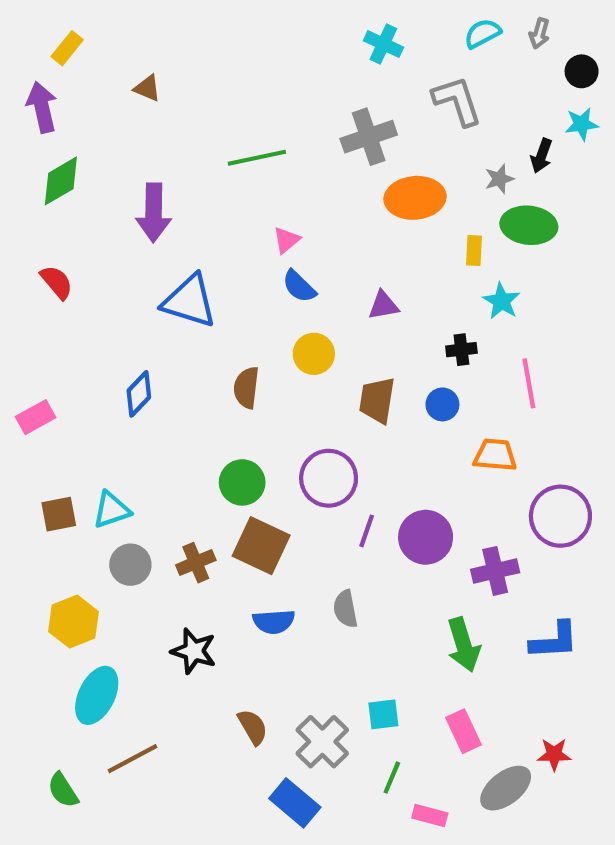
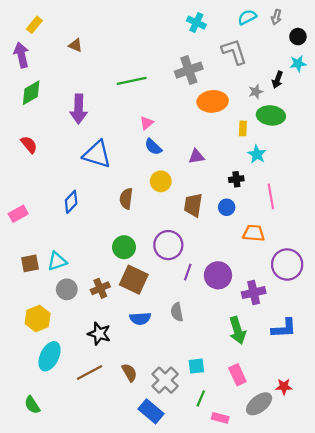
brown line: (133, 759) -> (89, 373), moved

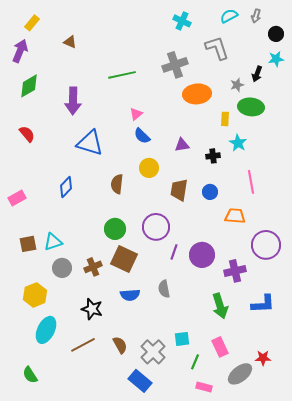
purple arrow: (21, 55) -> (20, 51), turned 35
black cross: (236, 179) -> (213, 156), moved
green line: (201, 398) -> (195, 362), moved

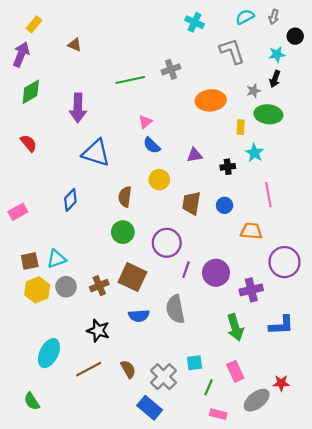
cyan star: (276, 59) -> (277, 54), moved
gray cross: (175, 65) -> (171, 69), moved, size x0.7
green circle: (115, 229) -> (123, 232), moved
gray semicircle: (164, 289) -> (175, 309), size x1.5
yellow hexagon: (35, 295) -> (37, 290), moved

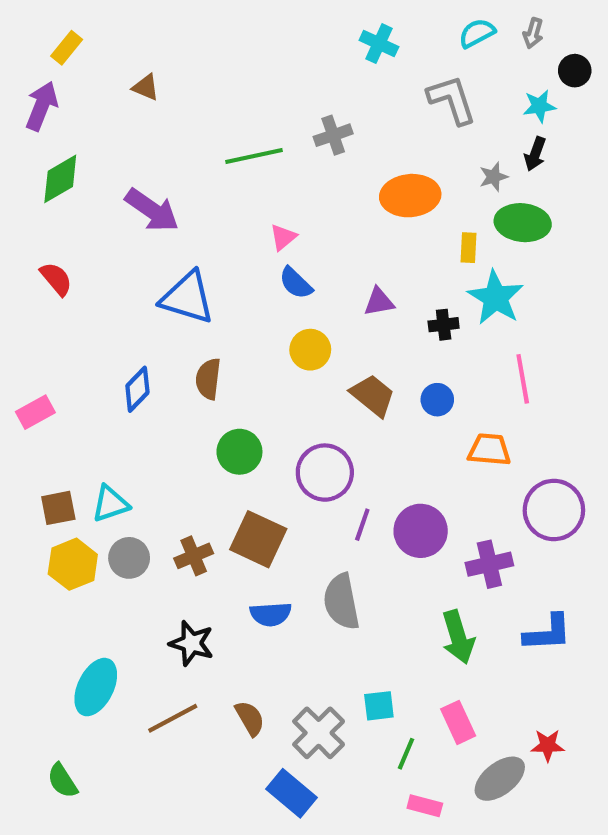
purple arrow: (78, 108) -> (152, 210), turned -56
cyan star: (255, 153) -> (496, 298), size x1.5
brown semicircle: (125, 197) -> (208, 379), moved
brown trapezoid: (191, 203) -> (373, 395), turned 120

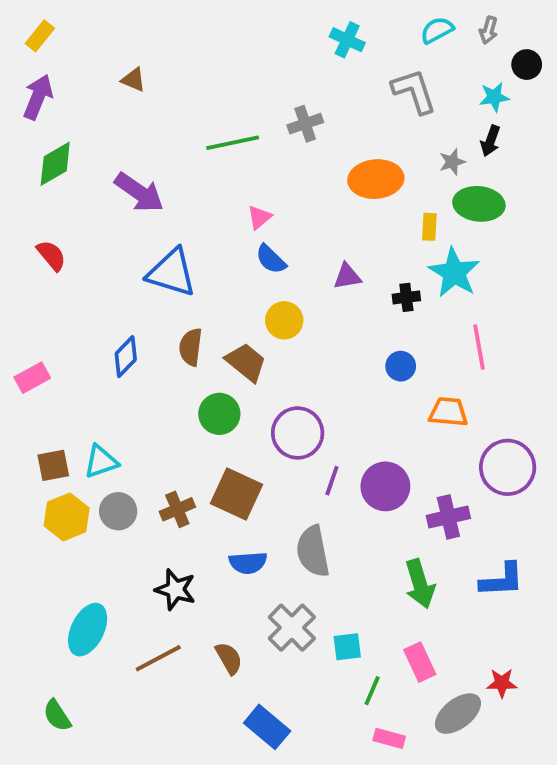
yellow rectangle: (67, 48) -> (40, 36), moved
brown trapezoid: (373, 395) -> (246, 362), moved
gray cross: (319, 733) -> (292, 628), moved

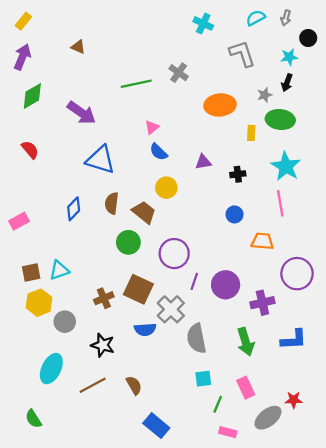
gray cross: (305, 124) -> (179, 73), turned -36
cyan star: (454, 273) -> (286, 166), moved
gray circle: (118, 511) -> (65, 322), moved
gray semicircle: (313, 551) -> (197, 338), moved
gray cross: (292, 628) -> (171, 309), moved

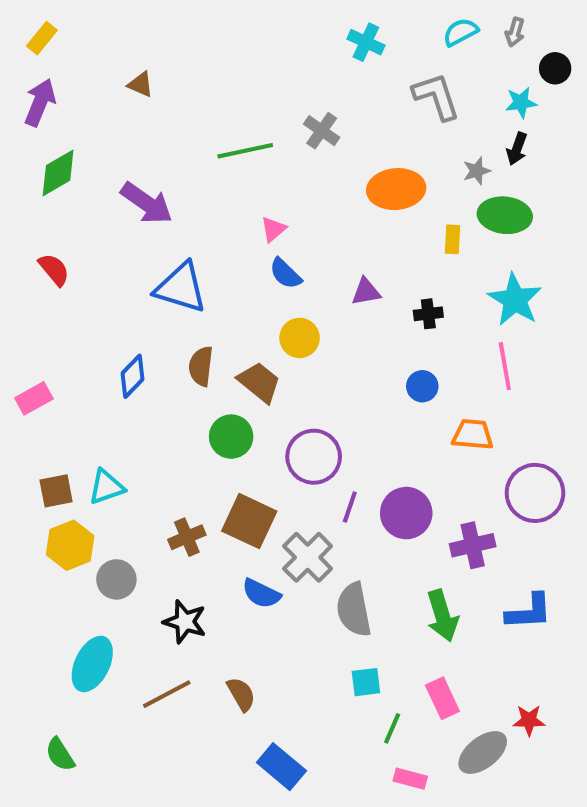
blue semicircle: (145, 329) -> (261, 594), turned 30

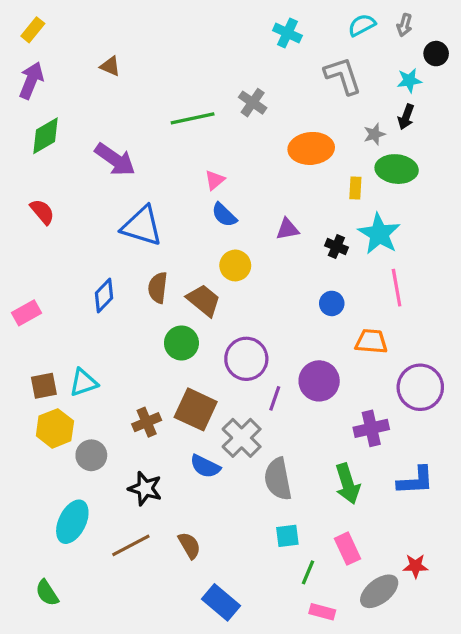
cyan star: (515, 300) -> (379, 234), moved
black cross: (428, 314) -> (336, 247), turned 30
purple circle: (406, 513) -> (319, 381), moved

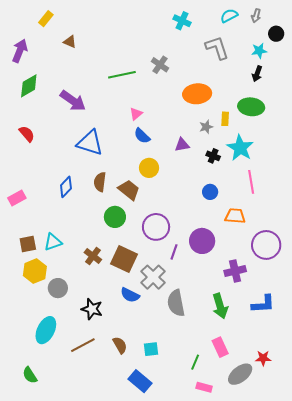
yellow rectangle: (33, 30) -> (46, 19), moved
gray star: (374, 134) -> (206, 127), moved
brown cross: (147, 422) -> (93, 256), moved, turned -30
cyan square: (287, 536) -> (151, 349), moved

